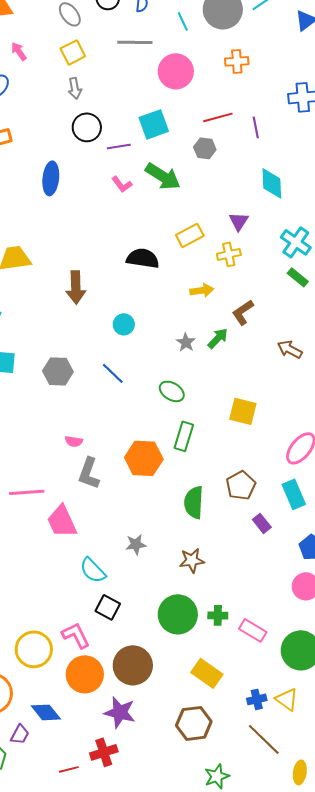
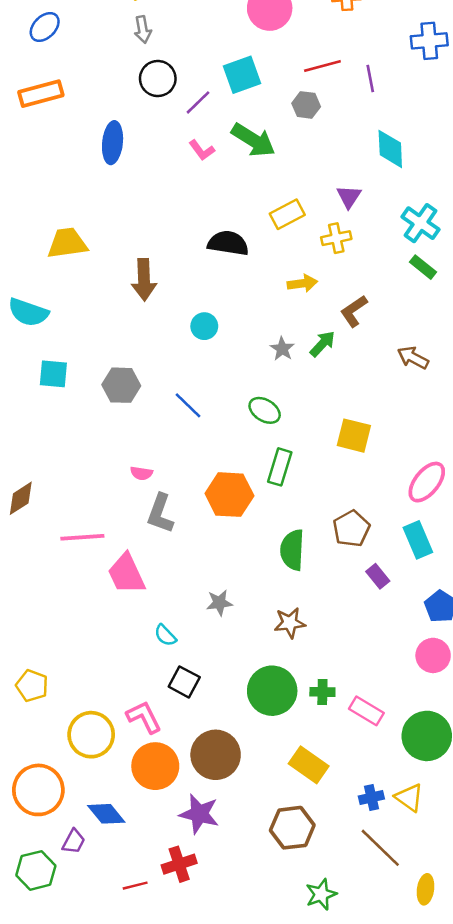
purple line: (119, 146) -> (198, 102), turned -35
blue line: (113, 373) -> (188, 405), moved
cyan semicircle: (93, 570) -> (165, 635), size x0.7

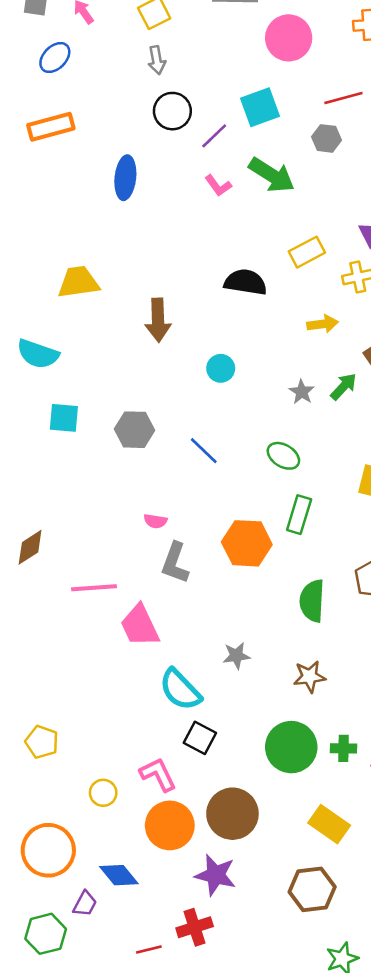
cyan semicircle: (165, 635) -> (180, 690), size x1.8
yellow circle: (91, 735) -> (103, 793), size x0.6

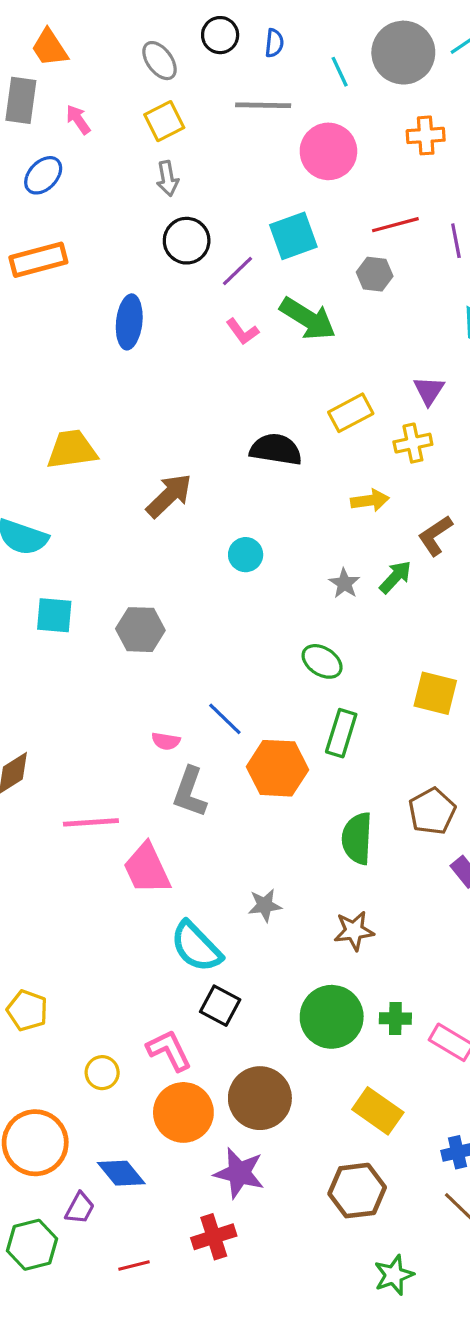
brown arrow: (158, 320) -> (169, 496), turned -132
blue line: (204, 451) -> (225, 719), moved
red line: (149, 950) -> (134, 1265), moved

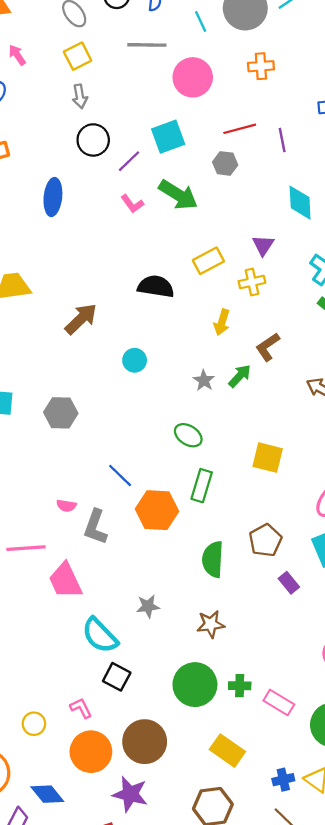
yellow arrow: (370, 500) -> (222, 322), turned 115
pink semicircle: (166, 741) -> (66, 506), moved
pink L-shape: (169, 1050) -> (81, 708), size x0.7

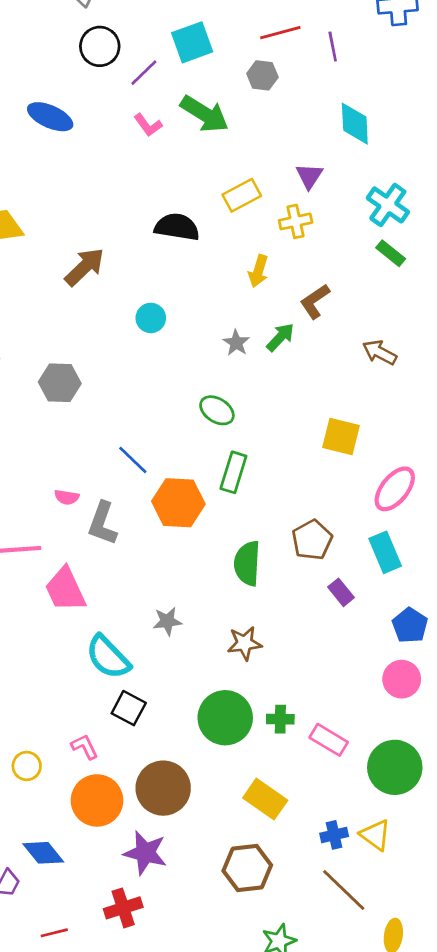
blue ellipse: (53, 197) -> (50, 117), turned -72
yellow square: (268, 458) -> (341, 437), moved

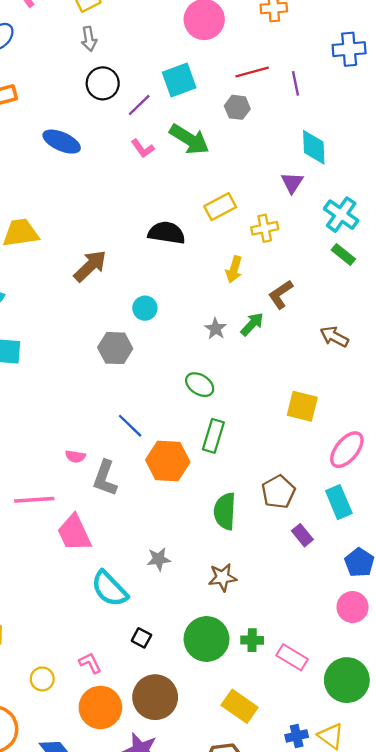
purple triangle: (309, 176) -> (292, 183), moved
gray hexagon: (60, 383) -> (115, 348), moved
black square: (129, 708) -> (141, 638), moved, size x0.7

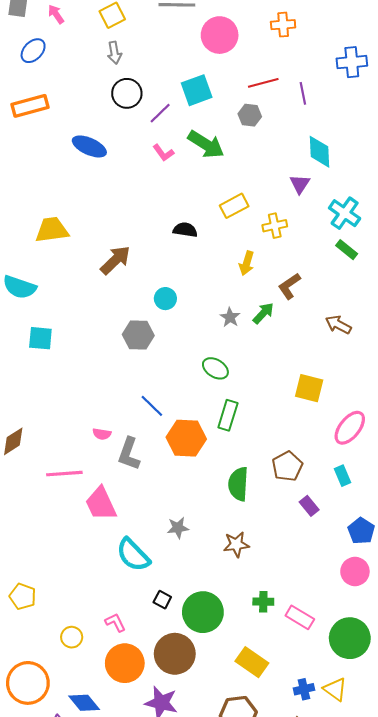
black semicircle: (167, 233) -> (185, 230), size x0.7
cyan rectangle: (339, 502) -> (342, 476), size x0.7
green circle: (207, 639) -> (203, 612), moved

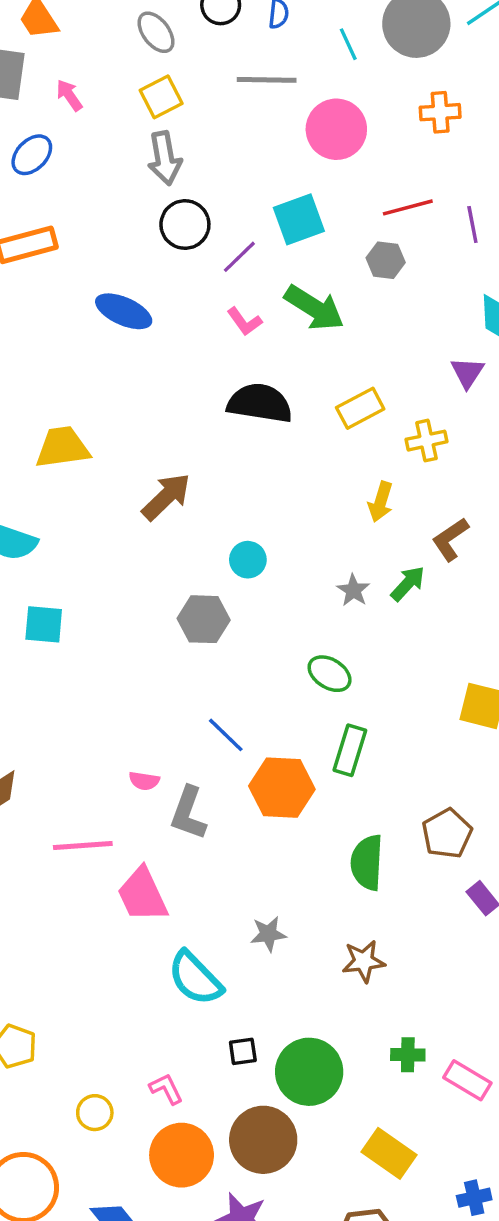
gray arrow: (114, 53) -> (165, 158), size x1.4
black semicircle: (185, 230) -> (260, 403), moved, size x1.6
black square: (162, 600) -> (243, 1051), turned -36

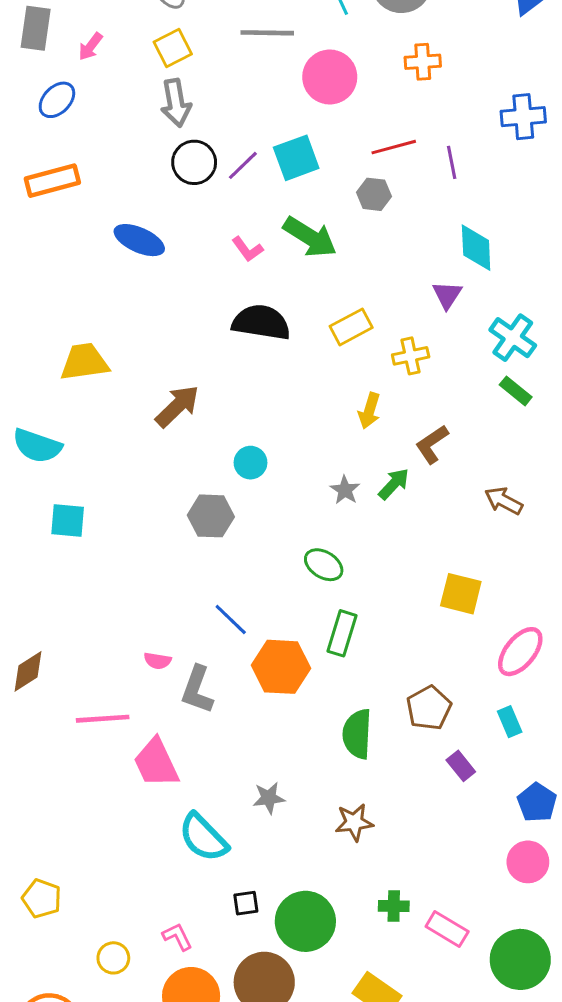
pink arrow: (69, 95) -> (90, 47), turned -108
purple line: (239, 257) -> (243, 165), moved

